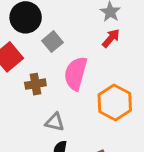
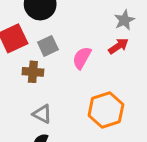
gray square: (53, 42) -> (48, 46), moved
pink semicircle: (76, 73) -> (82, 58), moved, size x0.7

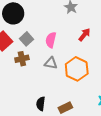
red arrow: (118, 46) -> (84, 35), moved
gray triangle: (42, 114) -> (51, 63), moved

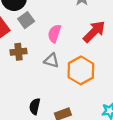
red arrow: (84, 35) -> (94, 32), size x1.5
gray square: (26, 39) -> (26, 20), moved

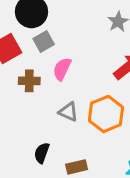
pink semicircle: (54, 34) -> (62, 69), moved
gray triangle: (51, 60) -> (68, 112), moved

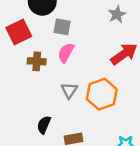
gray square: (44, 42) -> (62, 27), moved, turned 36
gray triangle: (68, 112) -> (69, 90), turned 36

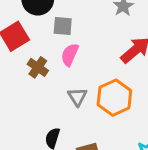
brown cross: (37, 61) -> (38, 67), turned 36

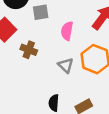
pink semicircle: (70, 55) -> (67, 31), moved

